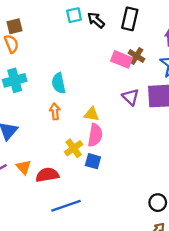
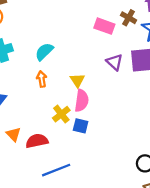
brown cross: (137, 56) -> (129, 18), moved
cyan semicircle: (59, 83) -> (44, 52), turned 60
yellow triangle: (92, 114) -> (77, 80), turned 49

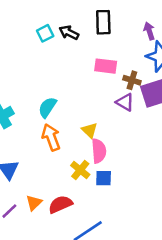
brown cross: (129, 18) -> (132, 80), moved
orange arrow: (42, 79) -> (51, 137), size x1.5
orange triangle: (13, 134) -> (34, 203), turned 42

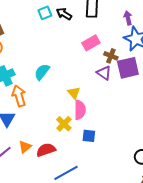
pink rectangle: (106, 66) -> (91, 43), turned -42
orange arrow: (51, 137) -> (19, 96), moved
blue square: (104, 178) -> (89, 136), moved

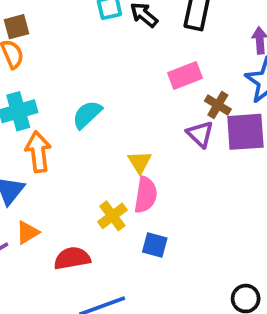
orange triangle: (25, 147) -> (27, 233), moved

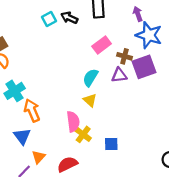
cyan semicircle: (87, 115) -> (90, 78), moved
purple triangle: (200, 134) -> (119, 75), turned -35
pink semicircle: (146, 195) -> (73, 122), moved

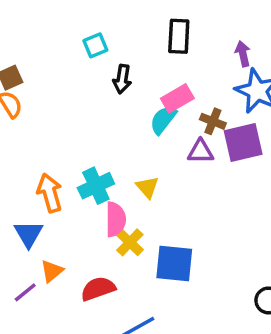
black arrow: (69, 18) -> (122, 79), moved, turned -112
cyan semicircle: (90, 78) -> (163, 120), moved
cyan cross: (15, 91) -> (96, 186), moved
blue square: (111, 144) -> (174, 264), size x1.6

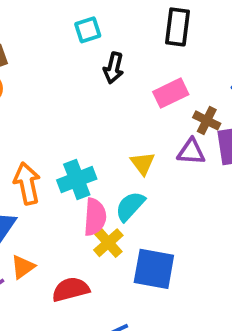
cyan semicircle: (163, 120) -> (130, 206), moved
yellow triangle: (147, 187) -> (143, 163), moved

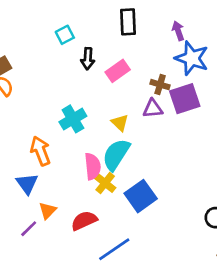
pink rectangle: (171, 93) -> (118, 71), moved
cyan cross: (77, 179) -> (73, 119), moved
cyan semicircle: (130, 206) -> (116, 155), size x1.4
blue square: (154, 269) -> (141, 196), turned -36

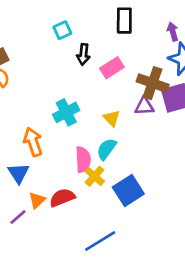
brown cross: (160, 85) -> (153, 83), size x1.6
cyan semicircle: (116, 155) -> (106, 149), size x0.7
red semicircle: (84, 221) -> (62, 198), moved

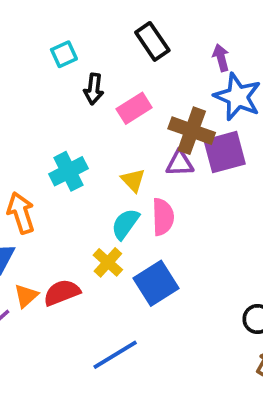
black rectangle: (124, 21) -> (152, 41), turned -35
pink semicircle: (83, 159) -> (163, 217), moved

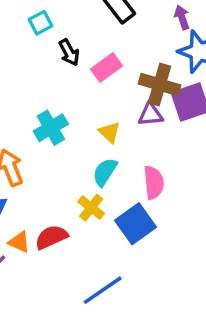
black arrow: (94, 89) -> (69, 52), turned -32
pink semicircle: (163, 217) -> (154, 183), moved
orange triangle: (26, 296) -> (19, 242), turned -50

